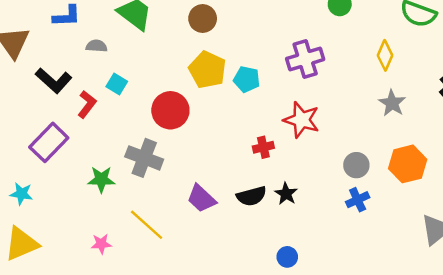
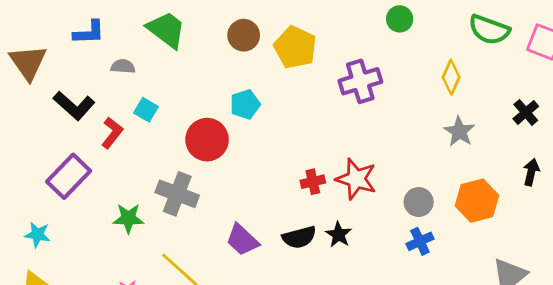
yellow pentagon: (207, 70) -> (295, 47), moved
cyan pentagon: (247, 79) -> (245, 104), moved, turned -30
red star: (302, 120) -> (356, 179), moved

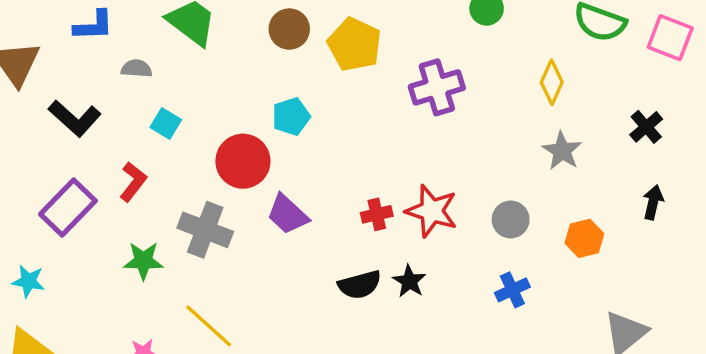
red L-shape: (112, 133) -> (133, 182), moved
orange hexagon: (477, 201) -> (584, 238), size x0.7
gray circle: (419, 202) -> (511, 220), moved
purple trapezoid: (242, 240) -> (288, 214), moved

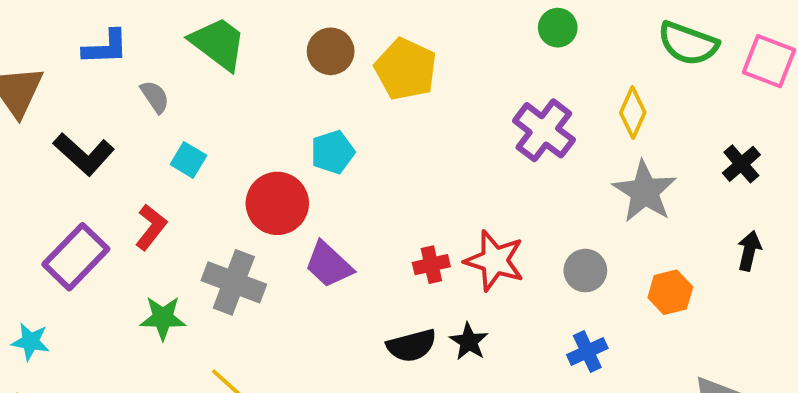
gray semicircle: (137, 68) -> (155, 97), turned 52
purple cross: (437, 87) -> (544, 130), moved, turned -36
gray star: (562, 151) -> (645, 192), size x1.4

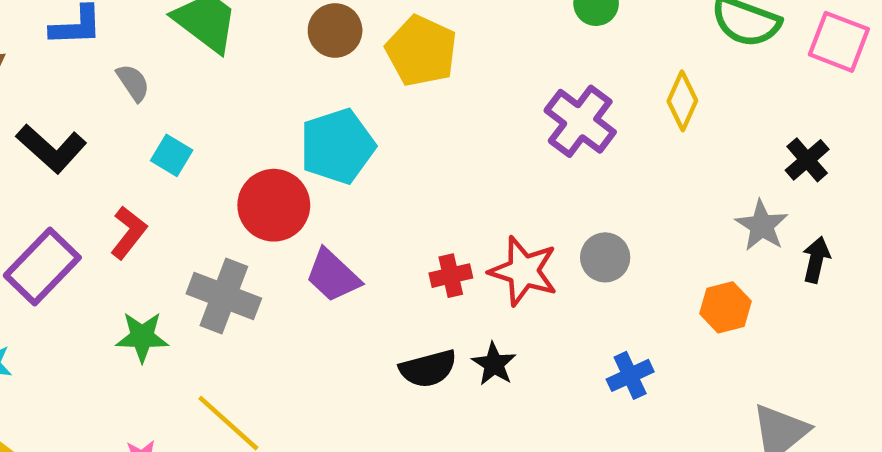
cyan pentagon: (333, 152) -> (337, 146), size x1.5
gray star: (645, 192) -> (762, 226), moved, size x0.7
gray circle: (585, 271) -> (605, 257), moved

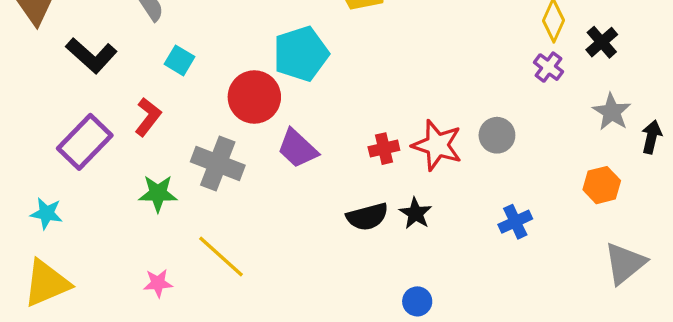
purple cross: (580, 121) -> (549, 67), moved, size x0.6
black cross: (807, 160) -> (602, 42), moved
orange hexagon: (725, 307) -> (602, 185), moved

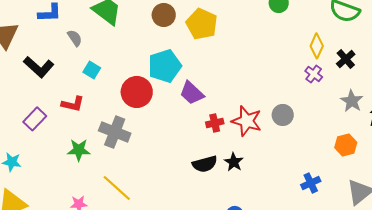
red L-shape: (148, 117) -> (73, 104), turned 65
purple rectangle: (85, 142) -> (35, 119), size x0.7
purple trapezoid: (298, 149) -> (192, 93), moved
blue cross: (515, 222) -> (311, 183), moved

